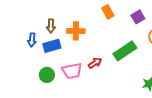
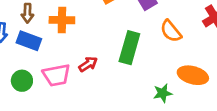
blue rectangle: (52, 46) -> (29, 41), turned 36
green rectangle: (125, 51) -> (129, 48), turned -40

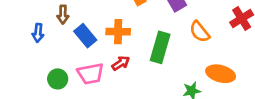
orange cross: (62, 20) -> (118, 32), moved
blue rectangle: (29, 41) -> (85, 36), moved, turned 30

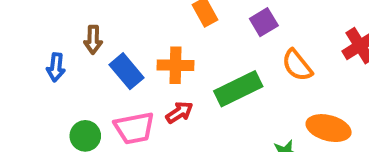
green rectangle: (160, 47) -> (238, 89), turned 48

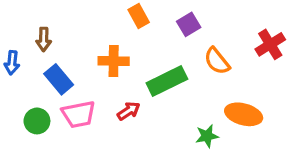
blue rectangle: (126, 71) -> (59, 79), moved
red arrow: (179, 112) -> (129, 111), moved

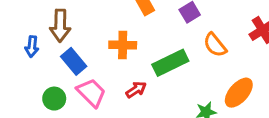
brown arrow: (44, 39) -> (60, 26), size x1.5
pink trapezoid: (79, 114) -> (91, 93), turned -124
orange ellipse: (244, 114) -> (239, 93), turned -64

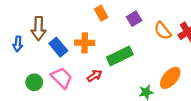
orange semicircle: (215, 45) -> (163, 31), moved
blue rectangle: (74, 61) -> (58, 47), moved

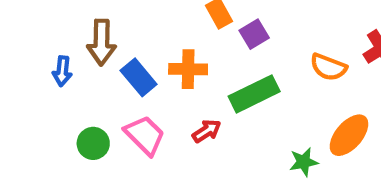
purple square: (134, 19) -> (254, 34), moved
orange semicircle: (163, 31) -> (328, 67), moved, turned -30

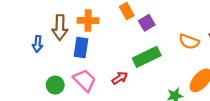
orange cross: (188, 69) -> (88, 20), moved
blue rectangle: (139, 77) -> (81, 47), turned 48

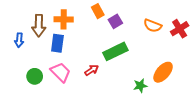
orange semicircle: (189, 42) -> (153, 26), moved

